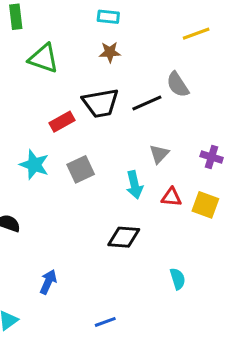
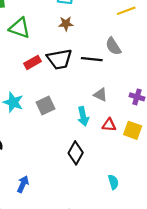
black line: (147, 103) -> (92, 59), turned 30
red rectangle: (62, 122) -> (33, 62), moved
gray triangle: (159, 154) -> (100, 95), turned -48
black diamond: (124, 237) -> (76, 153), turned -65

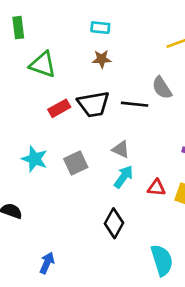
gray triangle: (100, 95) -> (121, 149), moved
cyan arrow: (83, 116) -> (124, 177), turned -132
cyan semicircle: (113, 182) -> (162, 260), size x1.6

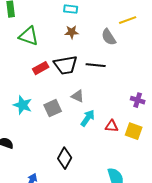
gray semicircle: (162, 88) -> (109, 37), moved
gray triangle: (121, 149) -> (78, 96), moved
black diamond: (114, 223) -> (65, 158), moved

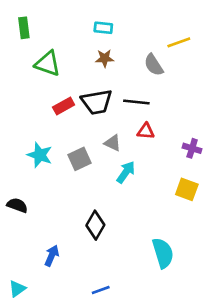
red triangle: (112, 126) -> (146, 131), moved

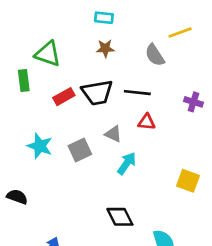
green rectangle: (24, 28) -> (24, 81), moved
purple cross: (192, 148) -> (193, 102), moved
black diamond: (95, 225) -> (120, 217), moved, turned -56

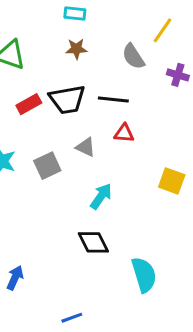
yellow line: (180, 32) -> (162, 30), turned -35
purple cross: (193, 102) -> (178, 75), moved
cyan arrow: (127, 163) -> (101, 196), moved
yellow square: (188, 181) -> (172, 181), moved

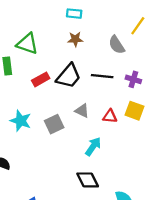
purple cross: (178, 75) -> (133, 79), moved
black trapezoid: (67, 100) -> (69, 76), turned -40
red triangle: (124, 133) -> (110, 116), moved
yellow square: (172, 181) -> (134, 111), moved

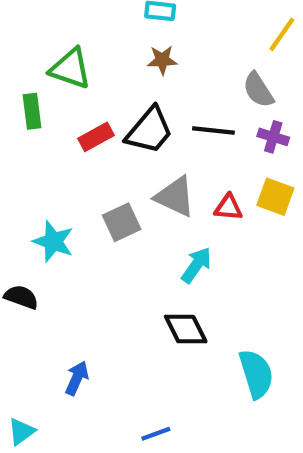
gray semicircle: (117, 45) -> (258, 90), moved
gray triangle: (82, 111) -> (175, 197), size x1.5
cyan star: (21, 121) -> (53, 242), moved

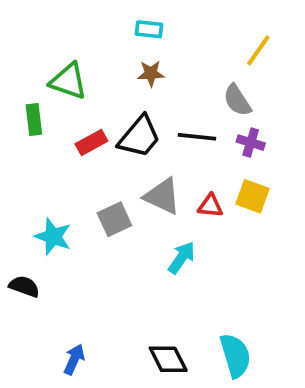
black diamond: (186, 329) -> (168, 359), moved

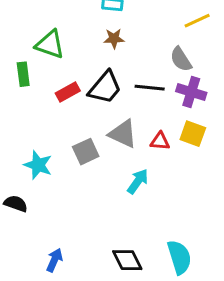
yellow line: (258, 50) -> (197, 21), turned 30
purple cross: (251, 143) -> (191, 92), size x1.4

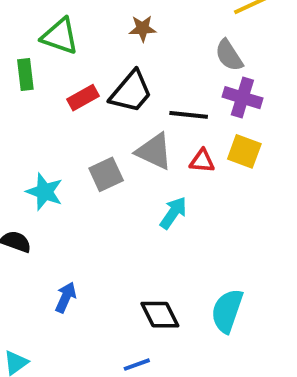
black line: (150, 88) -> (189, 115), moved
cyan semicircle: (179, 257) -> (227, 311), turned -144
blue arrow: (54, 260) -> (66, 297), moved

